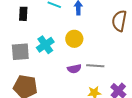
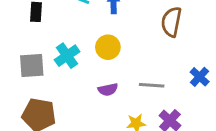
gray line: (95, 66) -> (152, 85), moved

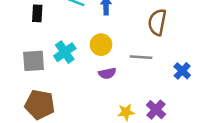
gray line: (152, 85) -> (141, 57), moved
purple semicircle: (108, 89) -> (107, 73), moved

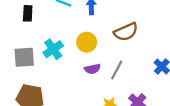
brown semicircle: (157, 22) -> (126, 32), moved, turned -125
gray line: (141, 57) -> (117, 70), moved, turned -66

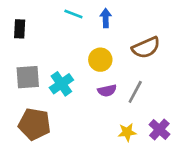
black rectangle: (28, 13) -> (20, 29), moved
cyan cross: (53, 49) -> (61, 84), moved

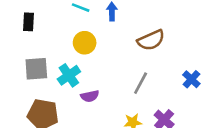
yellow circle: (100, 60) -> (85, 43), moved
purple semicircle: (107, 91) -> (90, 96), moved

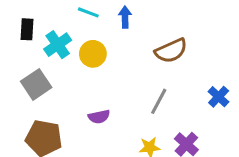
gray square: (36, 69) -> (36, 84), turned -30
cyan cross: (69, 75) -> (58, 45), moved

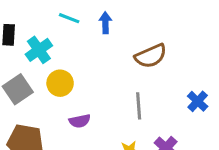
yellow circle: (93, 54) -> (60, 83), moved
gray line: (159, 101) -> (139, 106), turned -32

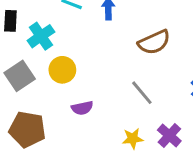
gray line: (139, 106) -> (142, 93), turned -36

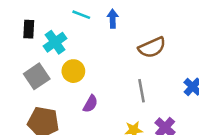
gray line: (142, 93) -> (142, 91), turned 30
purple semicircle: (82, 108) -> (90, 104), turned -48

